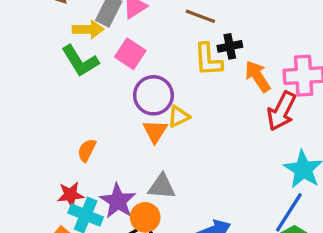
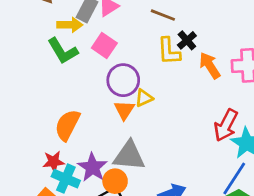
black cross: (230, 46) -> (187, 40), turned -30
red arrow: (282, 111) -> (226, 125), moved
orange semicircle: (87, 150) -> (67, 125), size x1.6
gray triangle: (162, 187) -> (129, 156), size x1.4

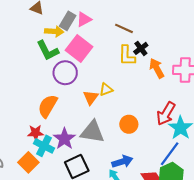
pink square: (104, 46) -> (79, 48), size x1.4
purple circle: (123, 80) -> (65, 73), moved
orange circle: (115, 181) -> (129, 124), moved

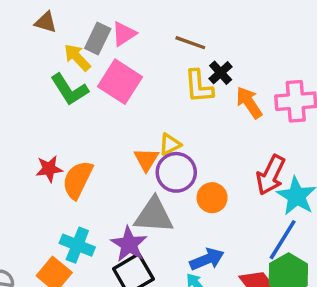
yellow arrow: (54, 31) -> (77, 57), turned -132
purple circle: (65, 73) -> (176, 172), moved
red star: (36, 133) -> (49, 169), moved
purple star: (64, 139) -> (129, 244), moved

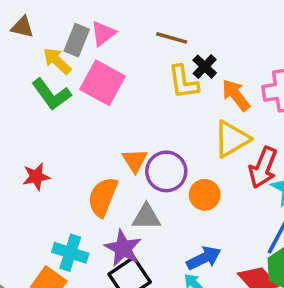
yellow triangle: (170, 144) -> (232, 139), moved, size x1.6
orange semicircle: (77, 180) -> (103, 197), moved
gray triangle: (154, 215) -> (146, 217), size x0.7

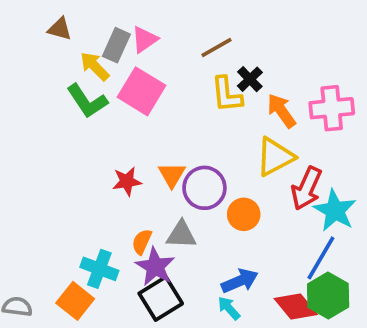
brown line: (172, 38) -> (216, 47), turned -48
red star: (36, 177) -> (127, 181), moved
orange semicircle: (103, 197) -> (142, 242), moved, size x0.6

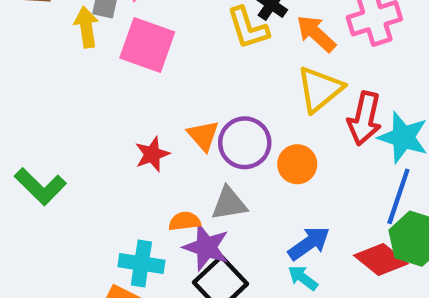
yellow arrow: (95, 66) -> (86, 27), turned 48
green L-shape: (87, 101) -> (40, 186), moved
orange semicircle: (142, 242) -> (185, 221), turned 70

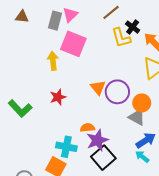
yellow arrow: (86, 27) -> (53, 61), moved
red star: (152, 154) -> (58, 97), moved
gray triangle: (229, 203) -> (137, 117), moved, turned 36
purple star: (206, 247) -> (97, 140), turned 30

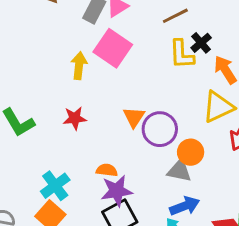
gray triangle: (137, 117) -> (179, 171), turned -30
cyan cross: (66, 147) -> (55, 186), moved, turned 30

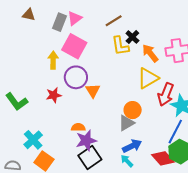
purple circle: (160, 129) -> (76, 77), moved
gray triangle: (179, 171) -> (126, 123), turned -36
cyan cross: (55, 186) -> (33, 140), moved

